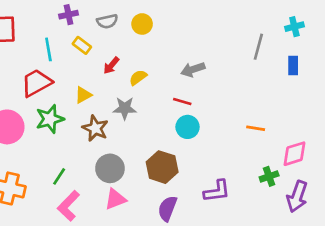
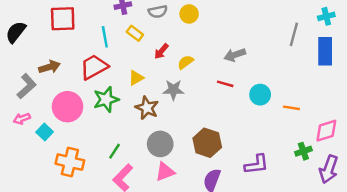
blue rectangle: (293, 65) -> (325, 51), size x1.6
cyan circle: (188, 127) -> (260, 95), moved

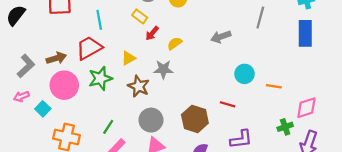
yellow rectangle: (135, 33) -> (140, 16), moved
gray line: (294, 34) -> (260, 18), moved
brown arrow: (49, 67) -> (56, 58), moved
red line: (225, 84) -> (228, 104), moved

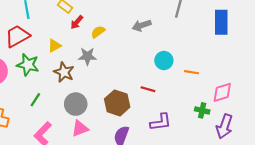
green star: (100, 78) -> (28, 65), turned 30
green line: (108, 127) -> (35, 100), moved
green cross: (285, 127) -> (202, 110), turned 32

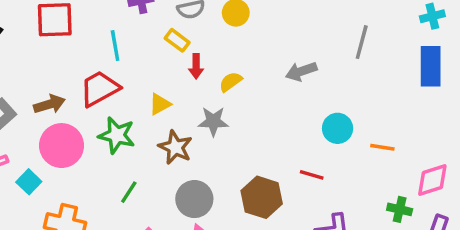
red arrow: (77, 22) -> (196, 66), turned -40

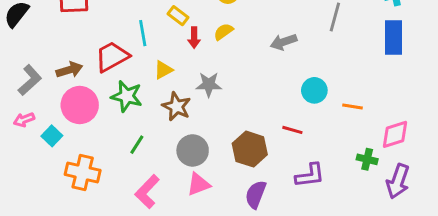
cyan line: (115, 46) -> (143, 33), moved
yellow semicircle: (231, 82) -> (223, 32), moved

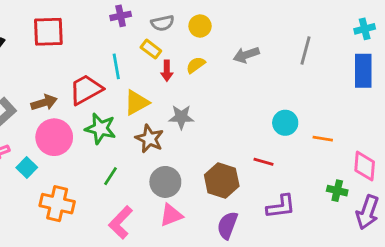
gray arrow: (284, 42) -> (246, 55), moved
yellow triangle: (163, 70) -> (136, 103), size x1.4
pink diamond: (395, 134) -> (365, 166), turned -68

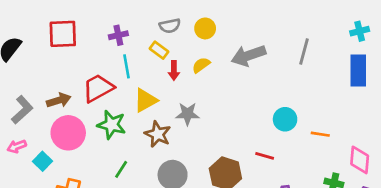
purple cross: (121, 16) -> (118, 35), moved
gray arrow: (246, 55) -> (248, 56), size x1.4

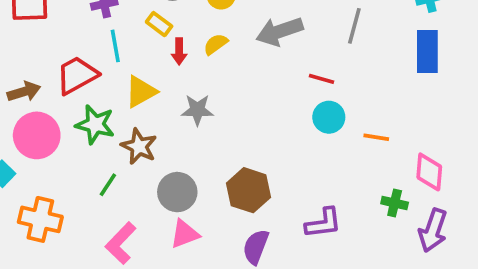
brown star: (158, 134) -> (139, 146), moved
red line: (265, 156) -> (322, 79), moved

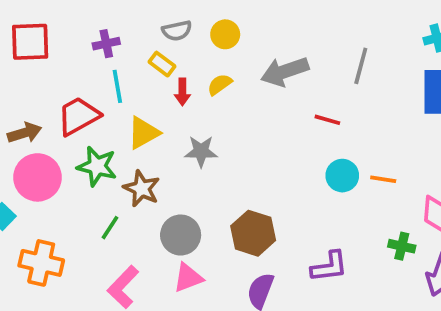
cyan circle: (329, 117) -> (342, 176), moved

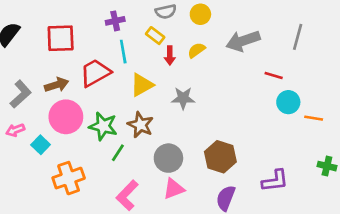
red square: (30, 42) -> (61, 38), moved
green star: (97, 166) -> (103, 126), moved
cyan circle: (342, 176) -> (288, 102), moved
orange cross: (41, 263) -> (69, 178), turned -32

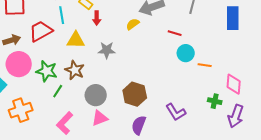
yellow semicircle: (196, 50) -> (133, 24), moved
yellow triangle: (142, 85) -> (76, 40), turned 30
purple L-shape: (275, 181) -> (176, 112), turned 65

